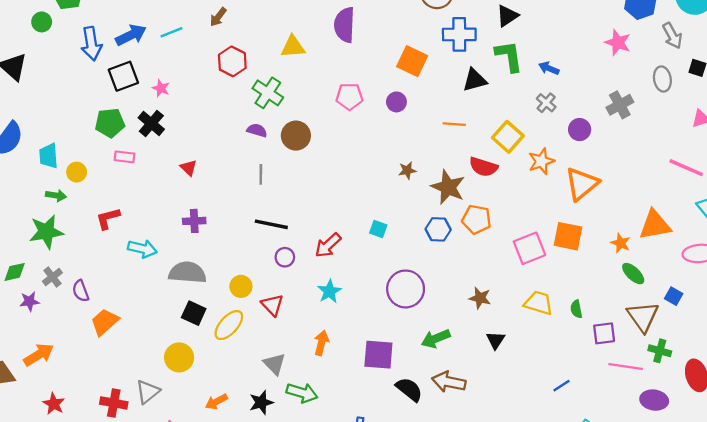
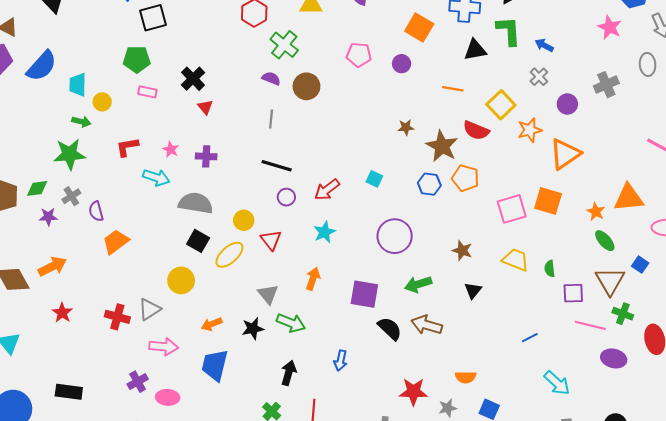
pink star: (161, 88) -> (171, 150), moved
black cross: (151, 124) -> (193, 79), moved

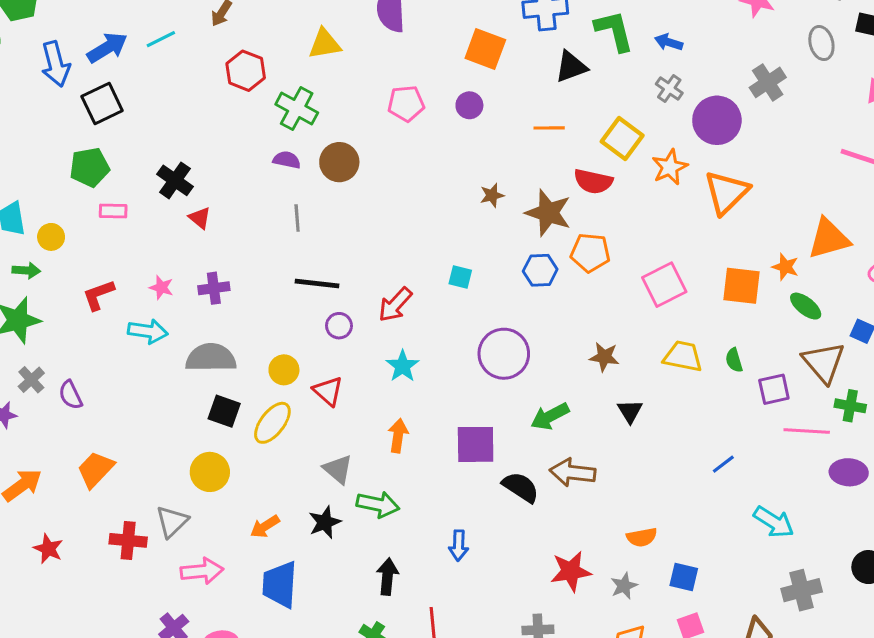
purple circle: (567, 104) -> (717, 120), size x1.6
orange square: (548, 201) -> (741, 286), moved
orange trapezoid: (116, 242) -> (96, 469), moved

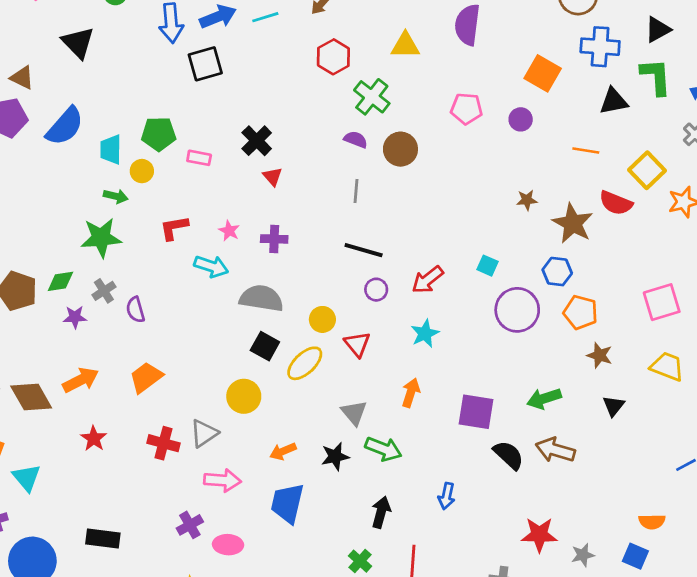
green pentagon: (90, 167) -> (159, 134), moved
orange pentagon: (590, 253) -> (581, 312), moved
purple circle: (504, 354) -> (517, 310), moved
orange semicircle: (642, 537) -> (652, 522), moved

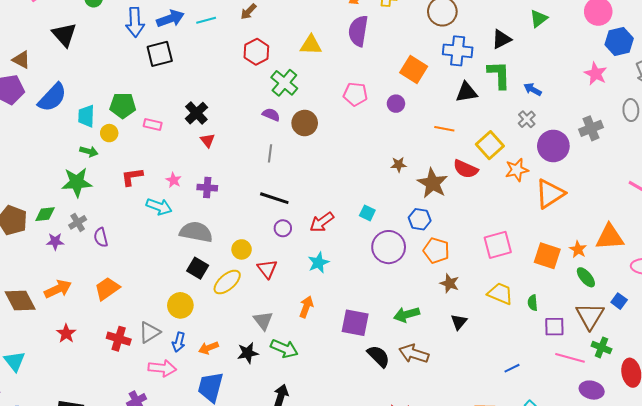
blue arrow: (447, 496) -> (179, 342), moved

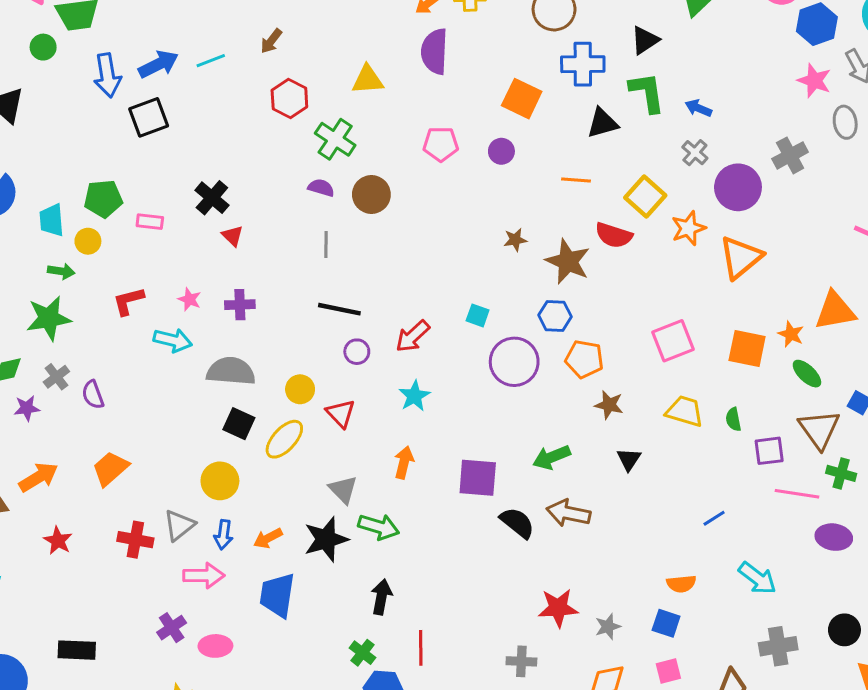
pink star: (596, 74) -> (814, 81), moved
black star: (248, 353) -> (326, 539), size x1.4

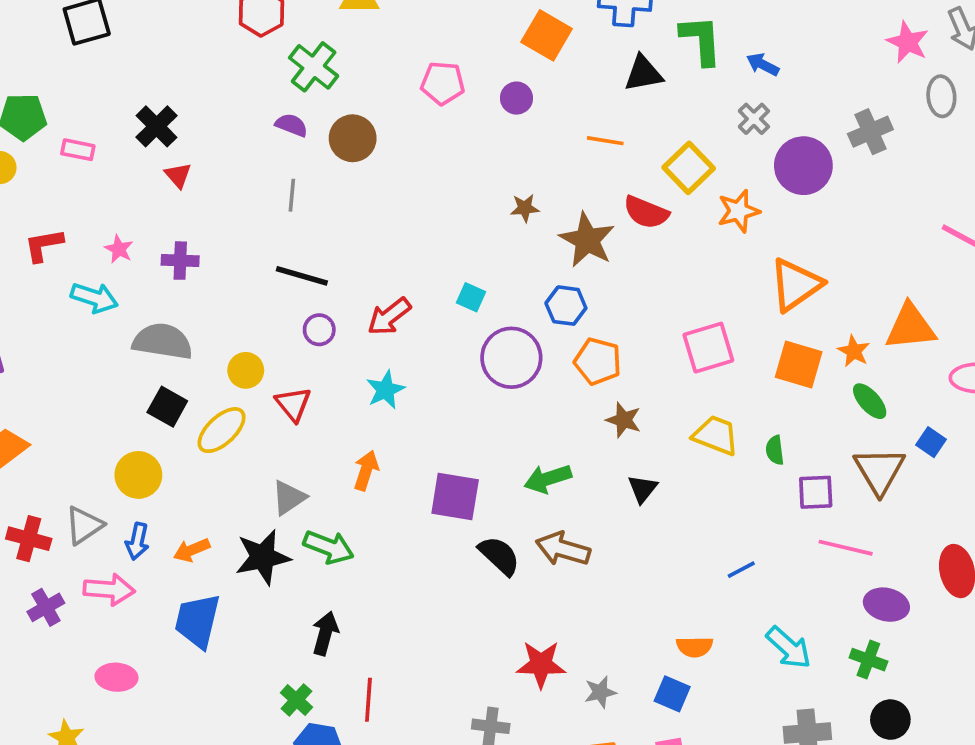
orange triangle: (741, 257) -> (796, 285), moved
green cross: (841, 473) -> (868, 660), moved
gray triangle: (343, 489) -> (289, 498), turned 36
purple cross: (172, 628) -> (46, 607), moved

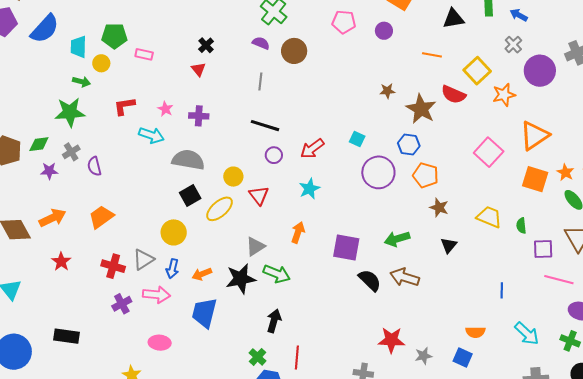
black cross: (157, 126) -> (206, 45), moved, size x0.7
pink square: (708, 348) -> (489, 152), moved, turned -32
black square: (167, 407) -> (190, 195), turned 30
blue line: (741, 570) -> (502, 290), turned -63

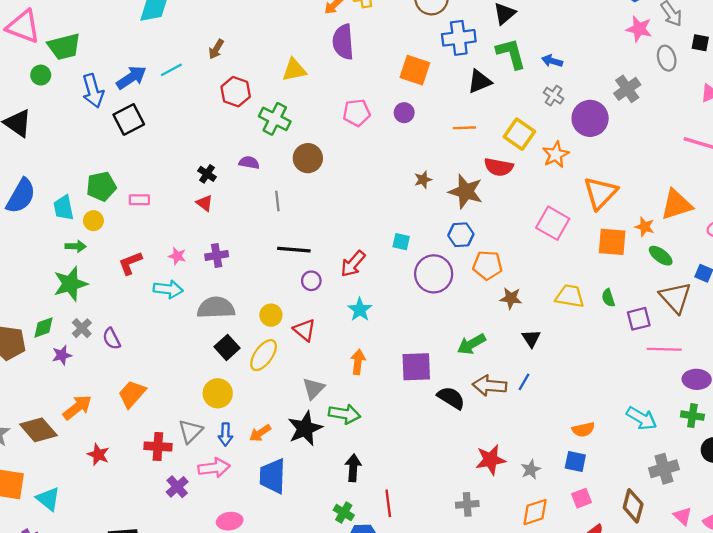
purple semicircle: (261, 43) -> (249, 163), moved
blue line: (502, 290) -> (524, 382), moved, turned 42

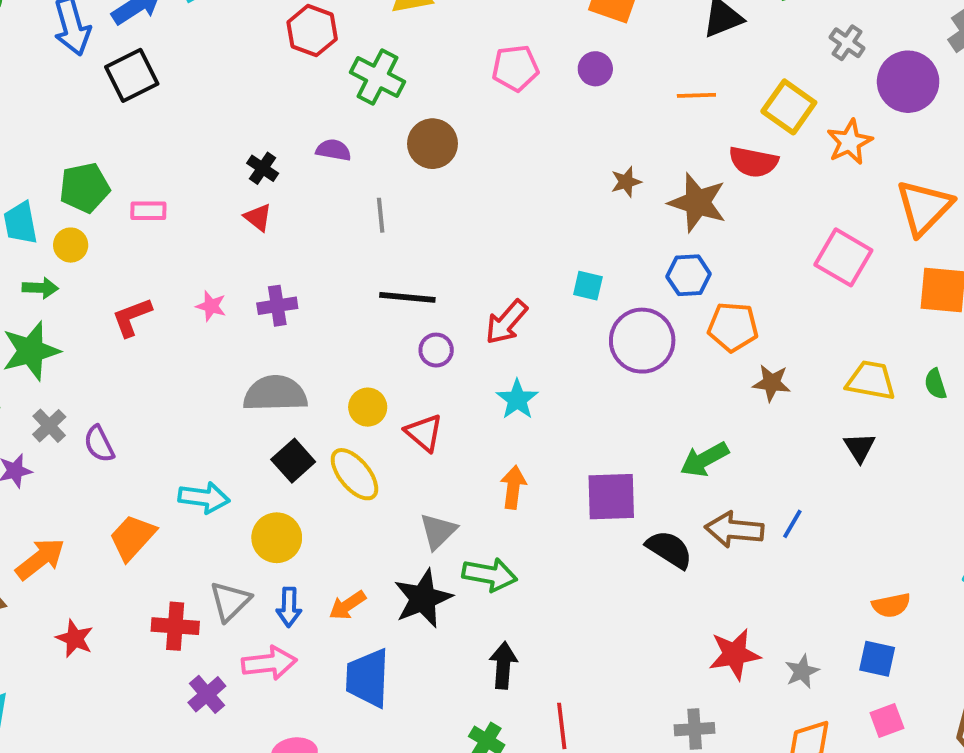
cyan arrow: (168, 289) -> (204, 498), moved
black triangle: (531, 338) -> (860, 447), moved
yellow ellipse: (264, 355) -> (354, 474), turned -76

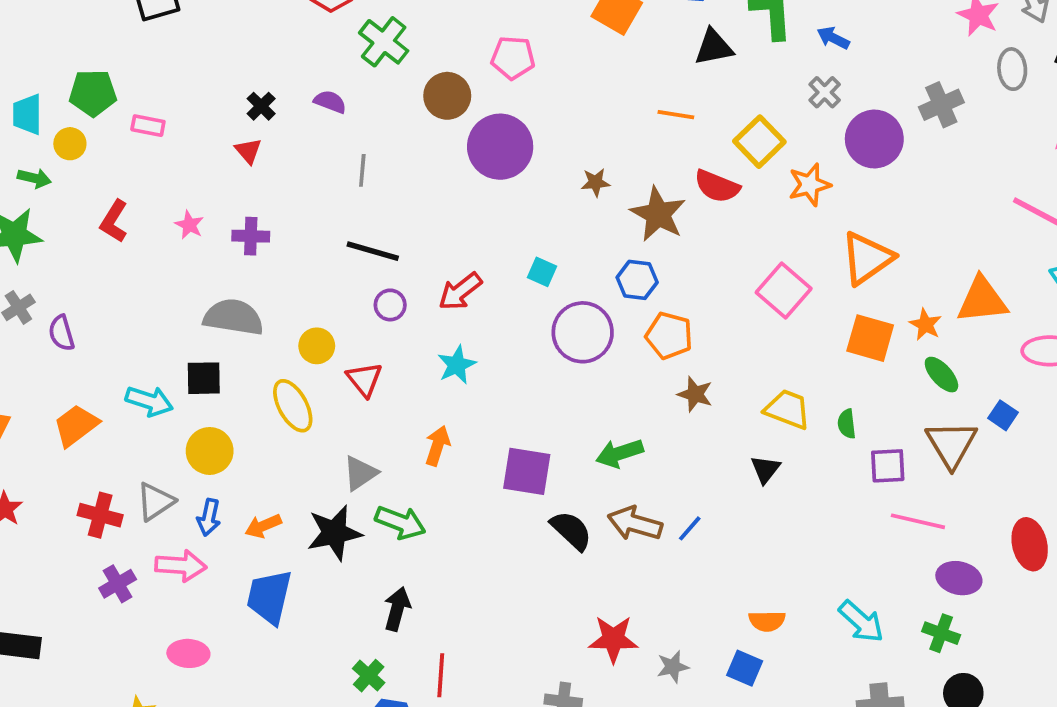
purple circle: (595, 69) -> (500, 147), moved, size x2.0
brown circle: (433, 144) -> (447, 96), moved
red L-shape: (132, 317) -> (114, 221), turned -48
black square: (293, 461) -> (204, 378), moved, turned 30

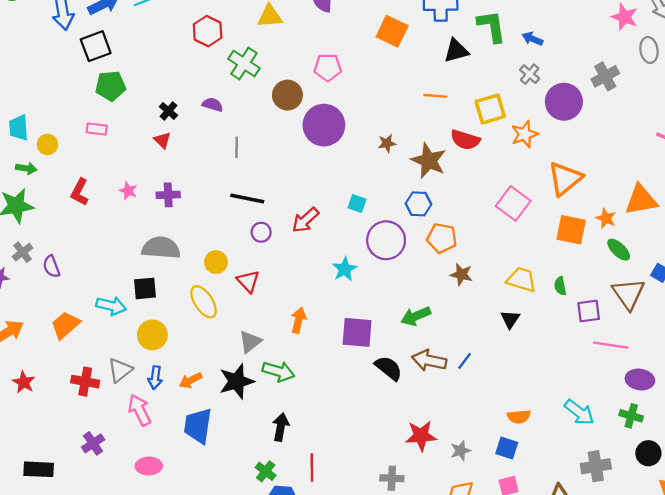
green pentagon: (93, 93) -> (110, 86), moved
yellow square: (759, 142) -> (490, 109), turned 32
cyan star: (457, 365) -> (345, 269), moved
pink arrow: (181, 566) -> (139, 410), turned -116
purple cross: (118, 584) -> (93, 443), moved

